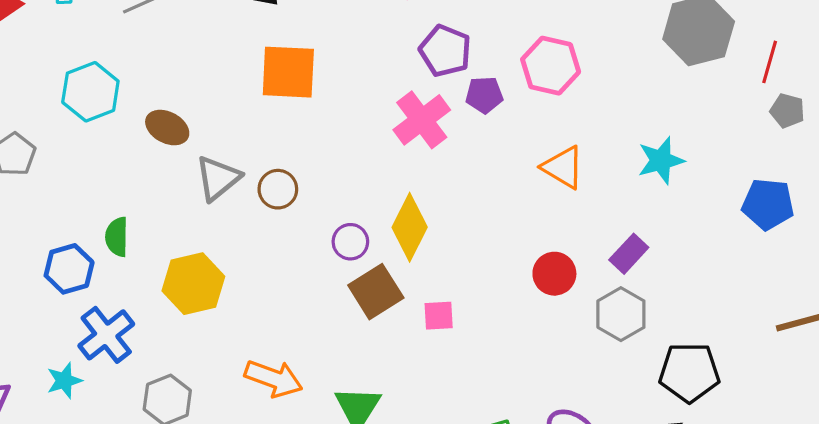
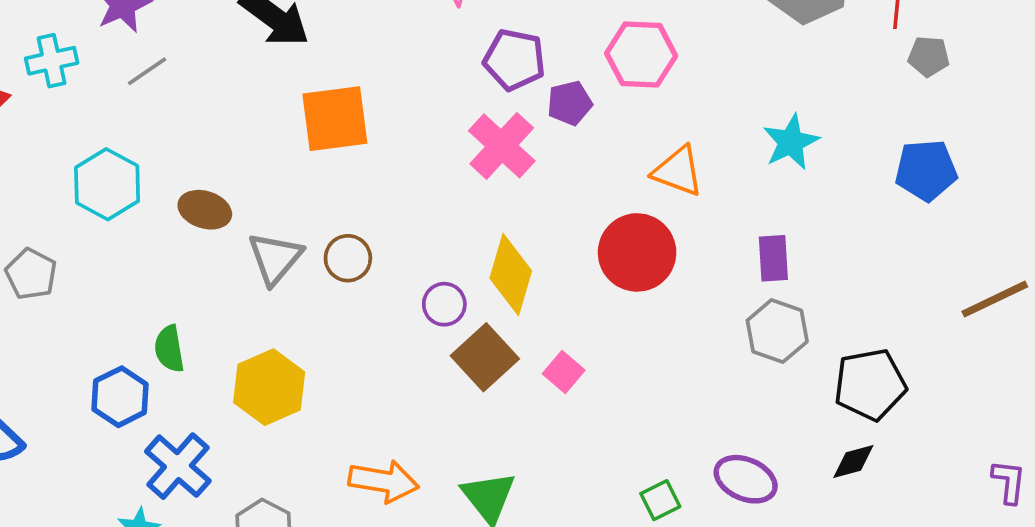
purple rectangle: (629, 254) -> (773, 258), turned -36
red circle: (554, 274) -> (637, 252), moved, size x1.5
pink square: (439, 316) -> (564, 372), turned -36

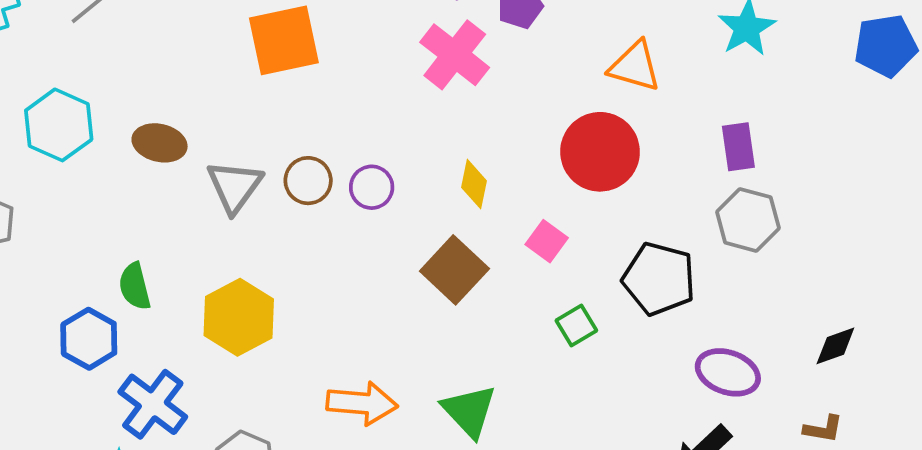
yellow diamond: (511, 274) -> (474, 184), size x0.6
purple circle: (444, 304) -> (372, 187), moved
pink square: (564, 372) -> (547, 241), moved
black pentagon: (870, 385) -> (659, 279), moved, turned 30
green square: (660, 500) -> (576, 326), moved

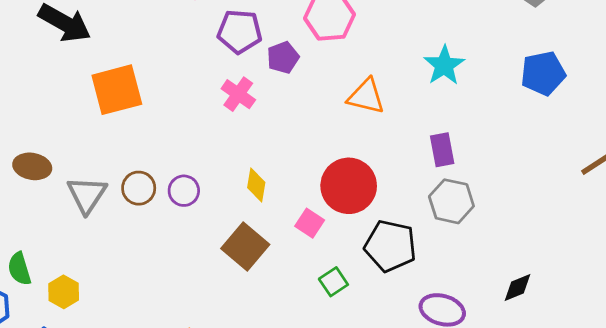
pink cross: (455, 55) -> (238, 94), size x0.7
red circle: (600, 152) -> (349, 186), moved
yellow hexagon: (239, 317) -> (64, 292), moved, size x0.6

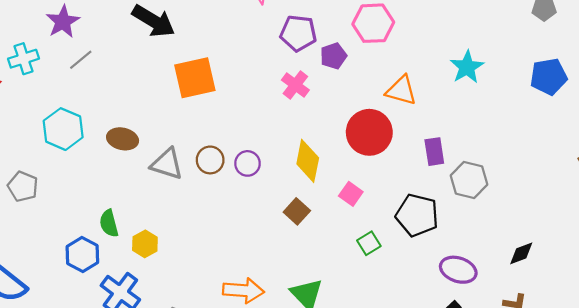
purple rectangle: (442, 150) -> (434, 152), moved
yellow diamond: (256, 185) -> (308, 161), size x1.5
red circle: (349, 186) -> (369, 132), moved
gray triangle: (87, 195) -> (167, 164), turned -48
brown square: (245, 246) -> (297, 211), size x0.7

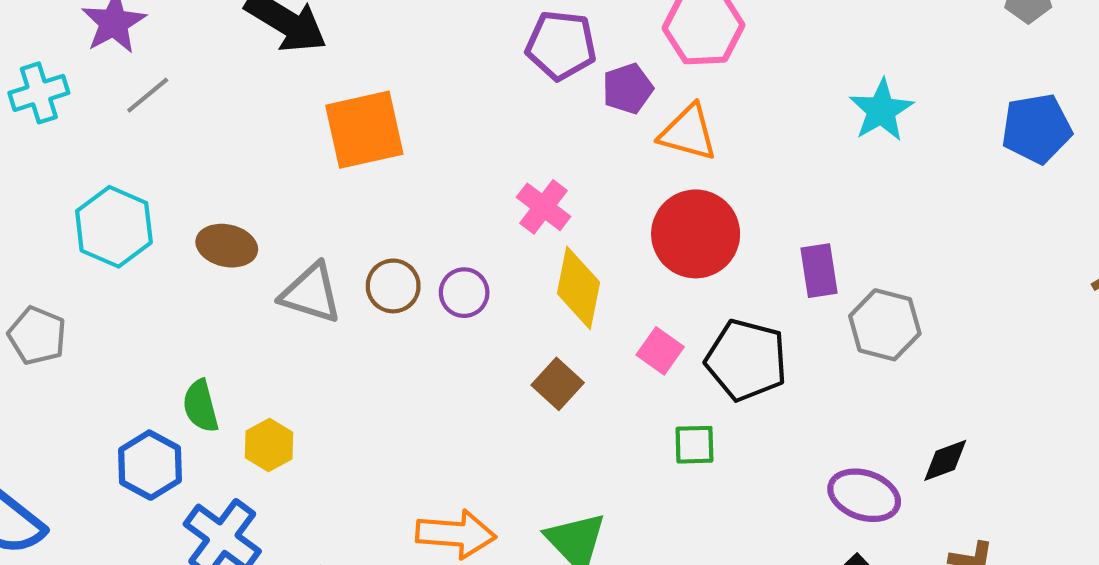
pink cross: (295, 85) -> (544, 207), moved
orange triangle: (401, 90) -> (688, 133), moved
black pentagon: (417, 215) -> (746, 360), moved
green square: (369, 243) -> (694, 445), turned 30
black diamond: (521, 253) -> (945, 460), moved

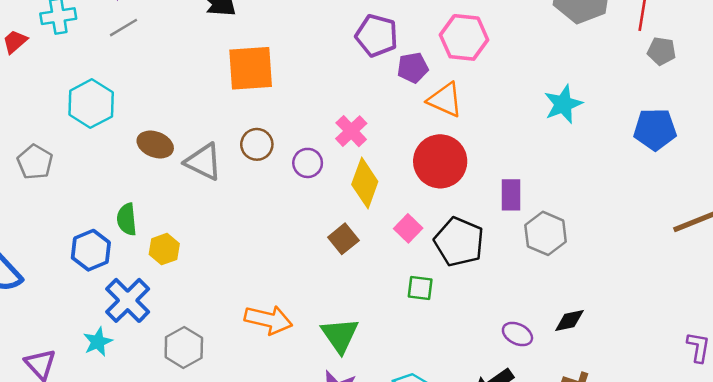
brown ellipse: (227, 246) -> (155, 144), moved
brown circle: (393, 286) -> (257, 144), moved
purple circle: (464, 293) -> (308, 163), moved
purple ellipse: (864, 495) -> (517, 334), size x0.7

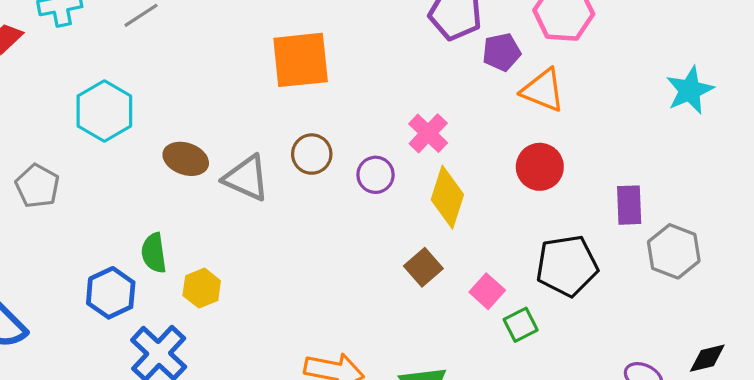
red circle: (440, 161) -> (540, 167), size x0.7
pink square: (408, 228) -> (487, 291), moved
black pentagon: (459, 242) -> (567, 266), turned -30
green square: (420, 288) -> (521, 325), turned -32

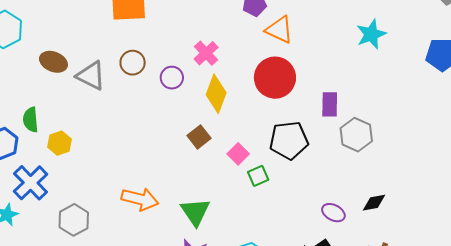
red circle: (540, 167) -> (275, 78), size x1.4

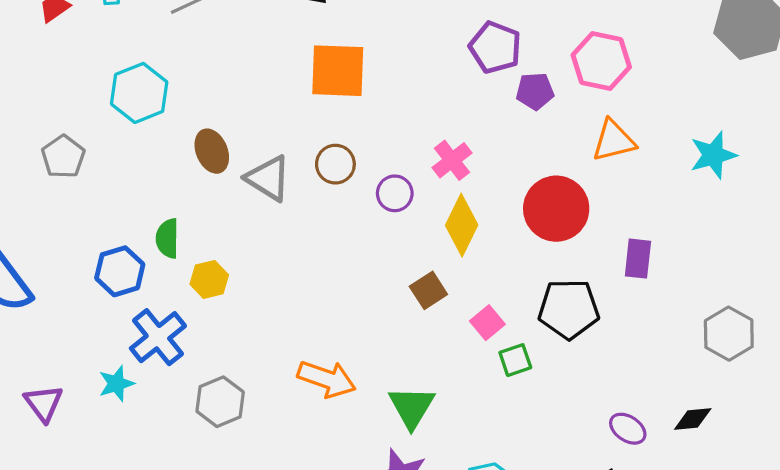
orange triangle: (279, 30) -> (614, 141), moved, turned -44
brown ellipse: (53, 62) -> (212, 151), turned 40
gray hexagon: (356, 135) -> (729, 334), moved

